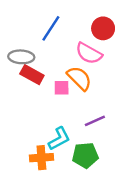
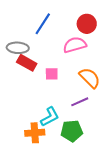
pink semicircle: (89, 53) -> (75, 45), turned 135
orange semicircle: (79, 78) -> (90, 78), moved

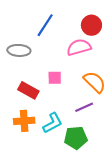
red rectangle: (27, 63) -> (28, 90), moved
orange cross: (35, 133) -> (24, 121), moved

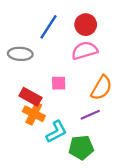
red circle: (91, 25) -> (86, 25), moved
orange semicircle: (95, 82) -> (101, 88), turned 75
orange cross: (24, 121) -> (34, 114), moved, turned 30

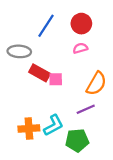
pink semicircle: (85, 51) -> (80, 48), size x0.6
red rectangle: (30, 97) -> (40, 73), moved
orange cross: (34, 114) -> (29, 129), moved, turned -30

